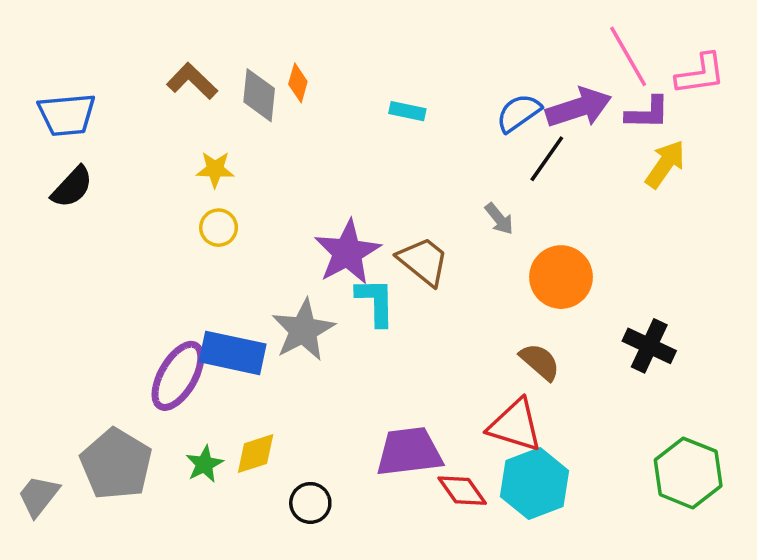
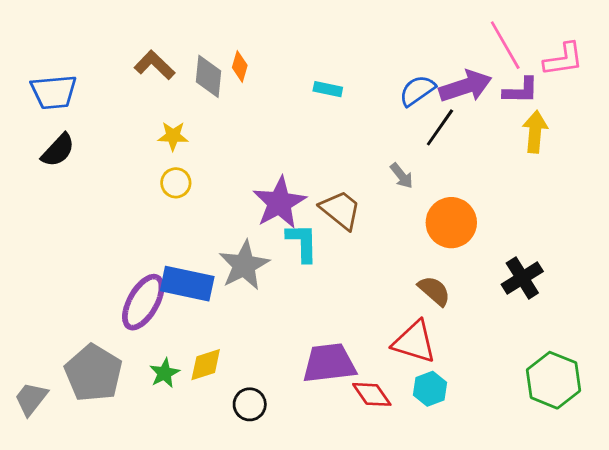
yellow arrow: (665, 164) -> (535, 132), turned -30
black cross: (649, 346) -> (522, 278), turned 33
cyan hexagon: (535, 484) -> (430, 389), size x0.6

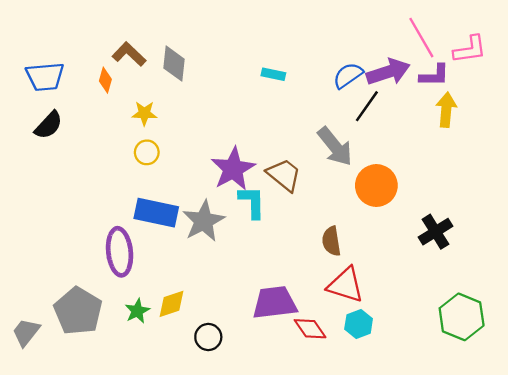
orange diamond: (240, 66) -> (105, 80), moved
gray arrow: (402, 176) -> (335, 146), size x1.8
blue rectangle: (187, 284) -> (156, 213), moved
brown semicircle: (434, 291) -> (331, 241), moved, turned -140
purple ellipse: (143, 302) -> (120, 252), turned -36

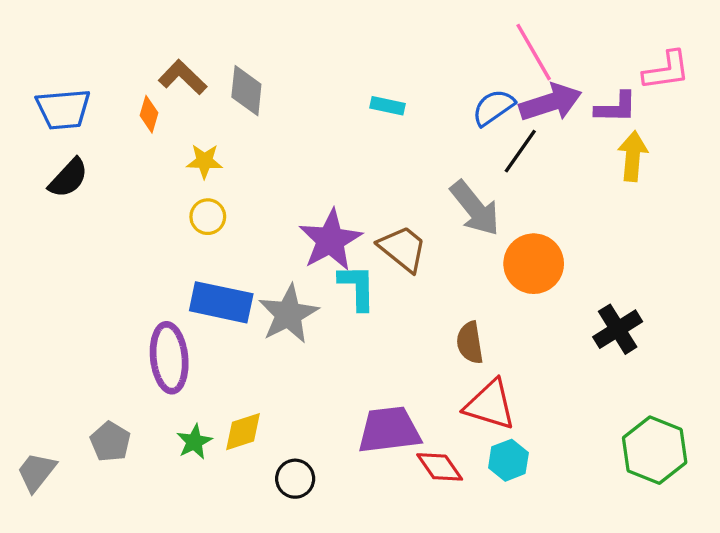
pink line: (421, 38) -> (534, 52), moved
gray pentagon: (78, 311) -> (110, 442), size x0.6

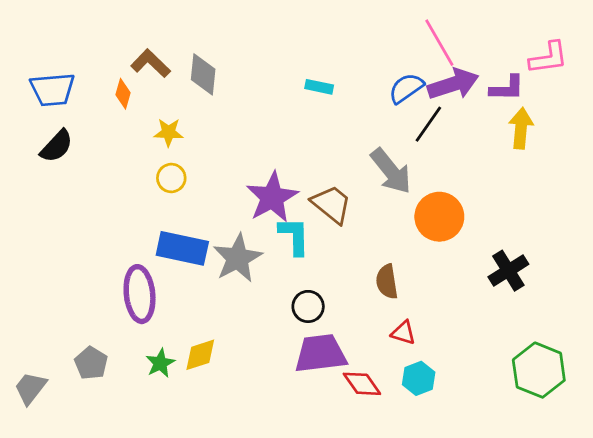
red triangle: (490, 405) -> (403, 333), size x0.6
black circle: (295, 479) -> (308, 306), moved

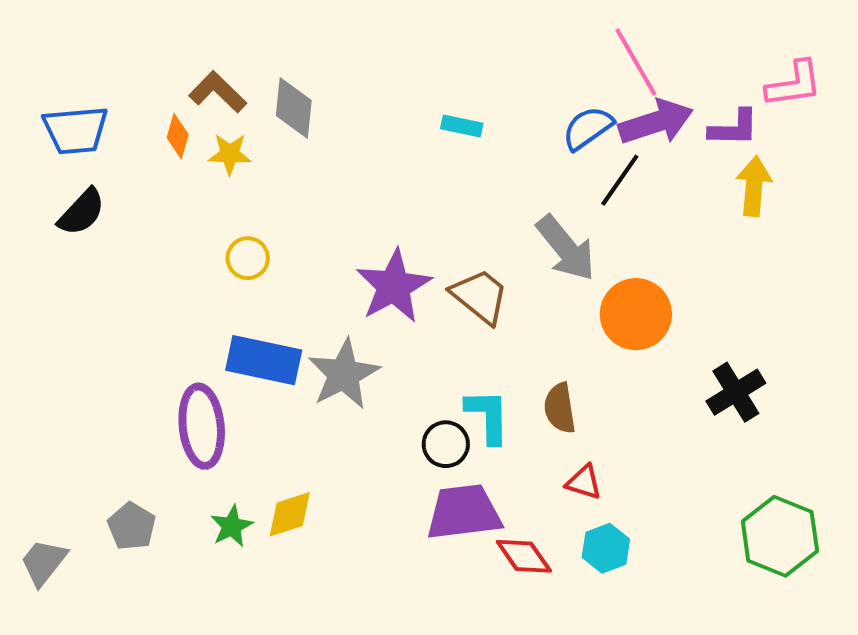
yellow star: (169, 132) -> (230, 154), moved
cyan L-shape: (294, 236) -> (488, 416), moved

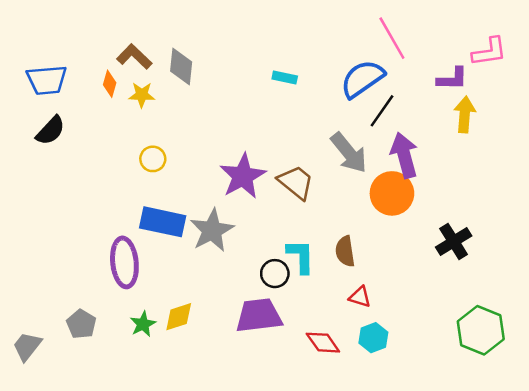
purple arrow: (656, 122) -> (404, 155), moved, turned -87
blue semicircle: (588, 128) -> (362, 79), size x1.4
purple trapezoid: (464, 512) -> (259, 315), moved

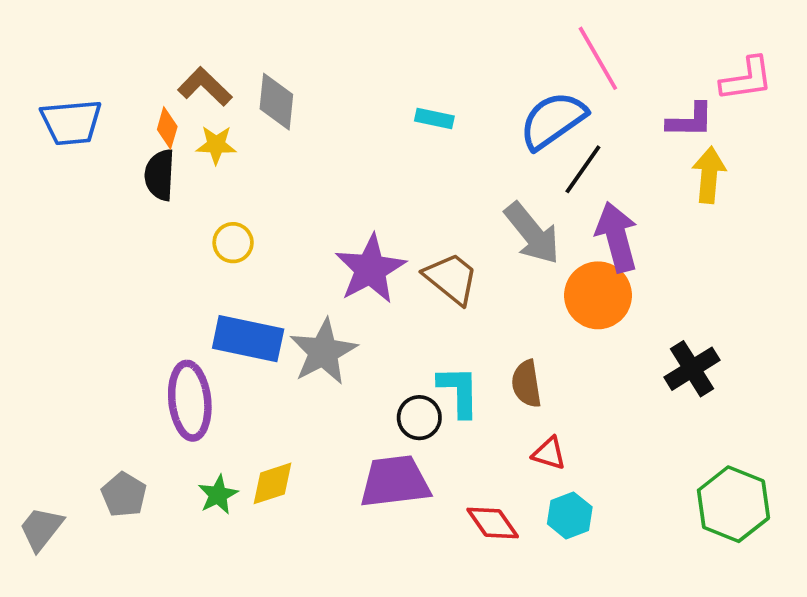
black semicircle: (50, 131) -> (160, 175), moved, turned 140

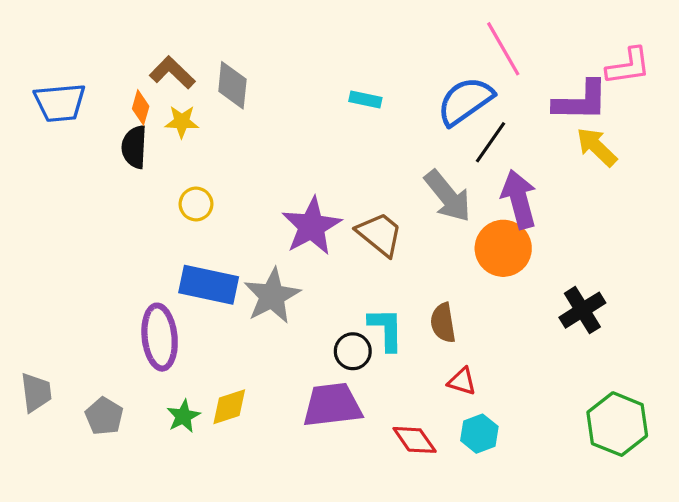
purple L-shape: (690, 120) -> (581, 101), size x1.4
yellow arrow: (709, 175) -> (597, 147), turned -51
gray trapezoid: (41, 529) -> (36, 392), moved, turned 135

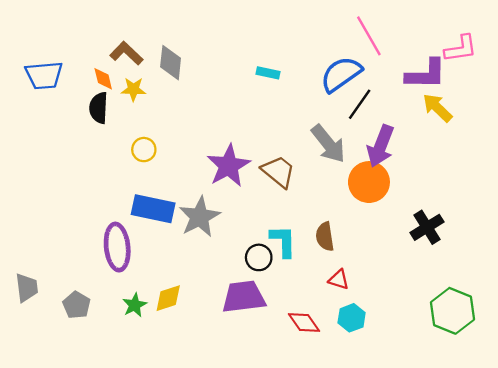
orange diamond: (141, 107) -> (103, 79), turned -30
purple arrow: (519, 199) -> (381, 146), turned -144

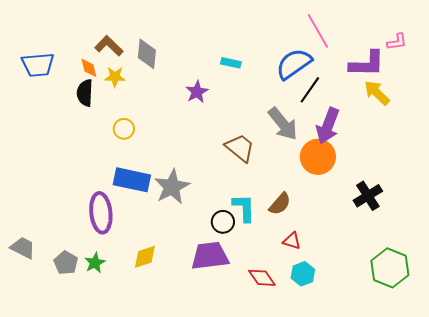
pink L-shape: (461, 49) -> (397, 42), size x0.7
purple star: (229, 166) -> (197, 92), moved, size x0.6
brown semicircle: (325, 237) -> (280, 204), turned -130
gray trapezoid: (27, 288) -> (23, 248), turned -56
green star: (135, 305) -> (95, 263), moved

